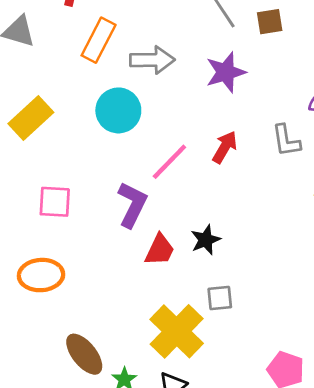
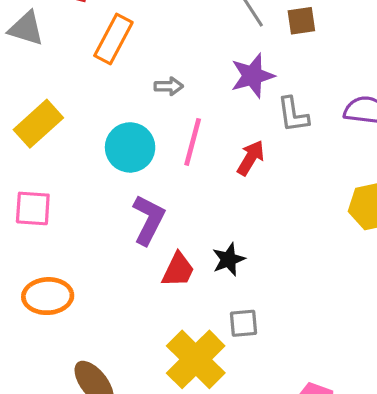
gray arrow: (152, 60) -> (169, 86), moved, size x0.6
cyan circle: (118, 110) -> (130, 147), moved
gray L-shape: (286, 141) -> (293, 115), moved
pink line: (169, 162) -> (193, 142), moved, turned -30
pink square: (55, 202) -> (33, 208), moved

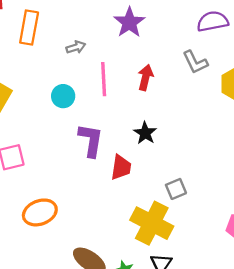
gray L-shape: (293, 115) -> (195, 62), moved
cyan circle: (130, 147) -> (63, 96), size x0.7
black star: (229, 259) -> (145, 133), moved

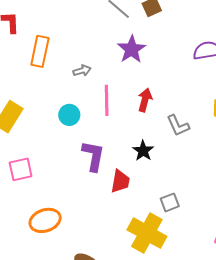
gray L-shape: (195, 62) -> (178, 126), moved

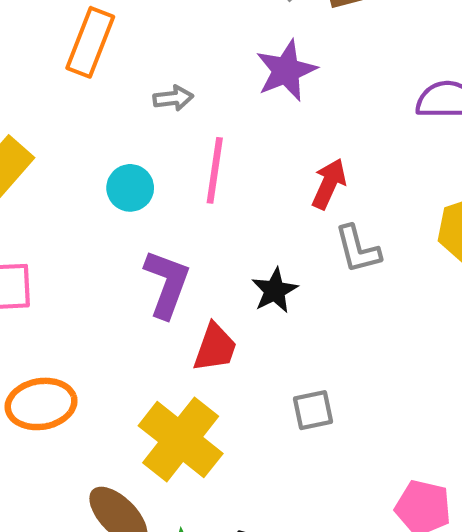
red arrow: (145, 100) -> (329, 184), moved
yellow cross: (147, 233) -> (181, 440), moved

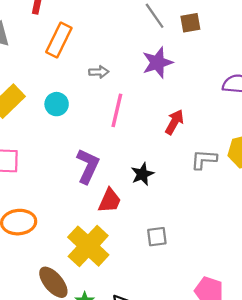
cyan circle: (130, 188) -> (57, 104), moved
gray L-shape: (358, 249) -> (204, 159), moved, turned 104

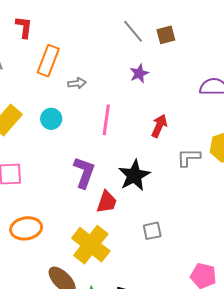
purple star: (157, 63) -> (139, 73), size x0.7
gray arrow: (99, 72) -> (77, 83), moved
black star: (142, 174) -> (134, 175), size x1.5

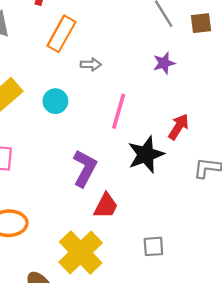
black star: (134, 175) -> (146, 154), moved

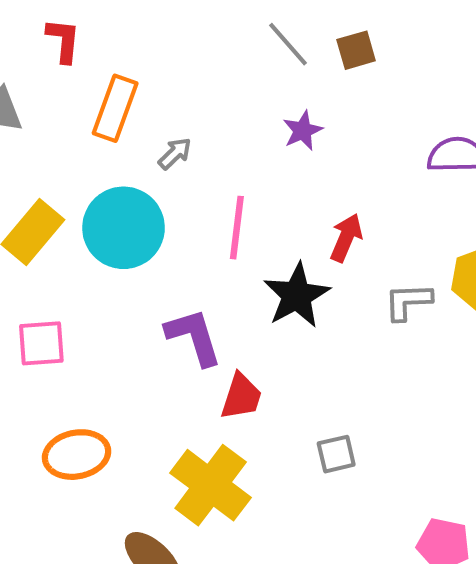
gray arrow: (91, 64) -> (175, 154), turned -36
cyan circle: (55, 101) -> (124, 228), size x1.8
purple L-shape: (85, 168) -> (194, 337), turned -36

